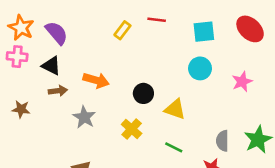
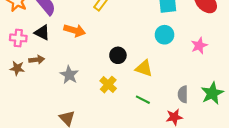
pink cross: (17, 57) -> (18, 38), moved
orange arrow: (96, 80) -> (75, 30), moved
brown arrow: (58, 91) -> (37, 60), moved

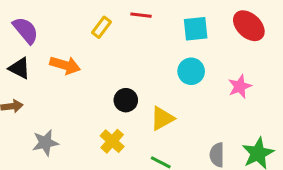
yellow triangle: (144, 68) -> (162, 118), turned -48
gray star: (69, 75) -> (45, 143), moved, turned 30

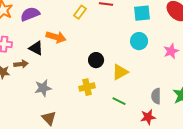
purple semicircle: (26, 30) -> (30, 14), turned -72
black triangle: (19, 68) -> (36, 48), moved
yellow cross: (112, 141) -> (87, 87), turned 35

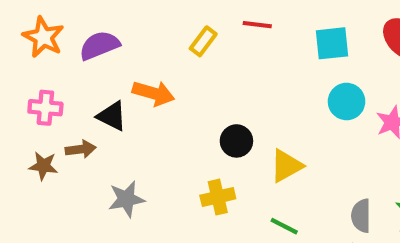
cyan circle: (139, 41) -> (347, 102), moved

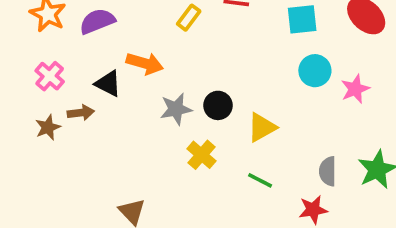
pink cross: (45, 108) -> (50, 76), turned 36
brown star: (43, 166) -> (48, 127), turned -30
yellow cross: (218, 197) -> (201, 155), turned -36
gray star: (126, 199) -> (176, 109), moved

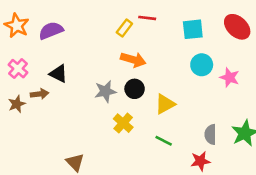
yellow rectangle: (189, 18) -> (124, 28), moved
orange arrow: (145, 63) -> (133, 60), moved
pink star: (355, 89) -> (230, 77), turned -30

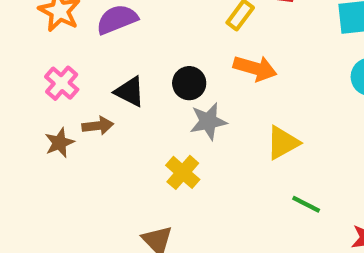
black circle: (135, 89) -> (189, 83), moved
yellow triangle: (165, 104) -> (283, 143), moved
yellow cross: (123, 123) -> (183, 172), moved

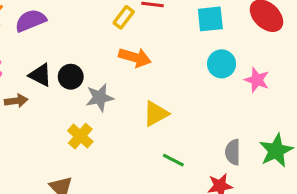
black circle: (189, 83) -> (71, 77), moved

